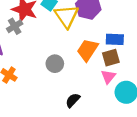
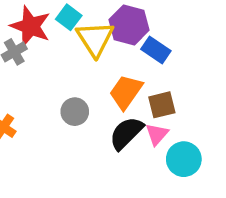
blue rectangle: (115, 39) -> (156, 50), moved, turned 30
black semicircle: (73, 100) -> (126, 133), moved, size x1.5

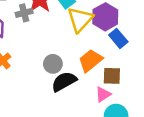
black semicircle: (126, 133) -> (64, 82), moved

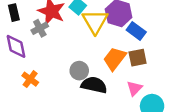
brown square: (112, 76) -> (138, 58), moved
black semicircle: (64, 82) -> (94, 85), turned 55

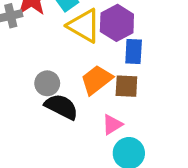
yellow triangle: (95, 22) -> (84, 26), turned -44
blue rectangle: (136, 31) -> (134, 51), turned 42

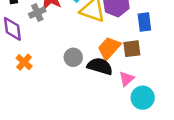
blue rectangle: (134, 51) -> (144, 22), moved
black semicircle: (61, 107) -> (100, 66), moved

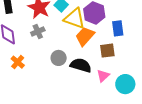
gray cross: (37, 13) -> (38, 32), moved
orange trapezoid: (109, 48) -> (85, 36), moved
cyan circle: (143, 98) -> (125, 84), moved

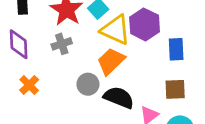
orange trapezoid: (85, 36) -> (111, 61), moved
brown square: (107, 51) -> (175, 89), moved

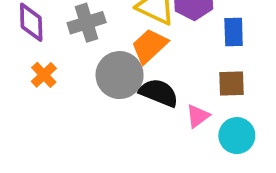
gray cross: (62, 44) -> (87, 23), size x1.4
gray circle: (88, 84) -> (120, 75), size x1.6

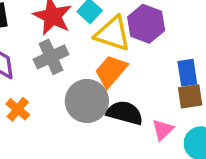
blue rectangle: (234, 32) -> (187, 73), moved

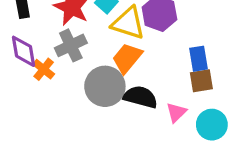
orange cross: (18, 109) -> (44, 69), moved

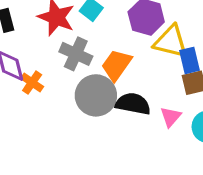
yellow triangle: (128, 23) -> (171, 42), moved
gray cross: (71, 45) -> (76, 54), moved, turned -36

